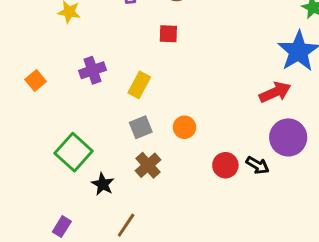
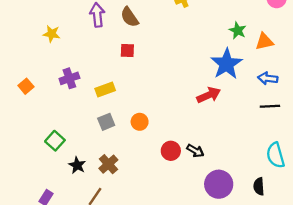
yellow rectangle: (139, 85) -> (105, 89), turned 42
purple circle: (288, 137) -> (219, 184), moved
green square: (74, 152) -> (55, 141), size x0.7
brown cross: (148, 165) -> (108, 164), moved

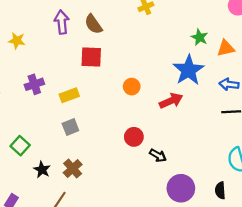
red square: (127, 50) -> (91, 57), size x1.5
orange circle: (140, 122) -> (132, 87), moved
red circle: (171, 151) -> (134, 137), moved

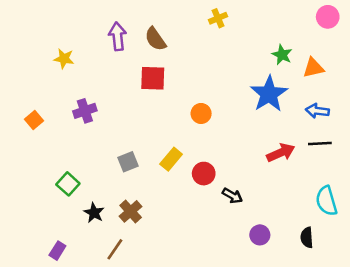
yellow rectangle: (69, 95) -> (171, 159), moved, turned -30
red arrow: (171, 101) -> (281, 153), moved
purple circle: (181, 188) -> (260, 235), size x0.6

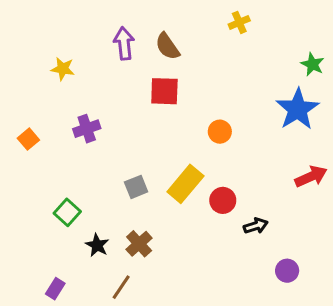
yellow rectangle: (171, 159) -> (185, 184), size x1.4
black arrow: (232, 196) -> (256, 226), turned -48

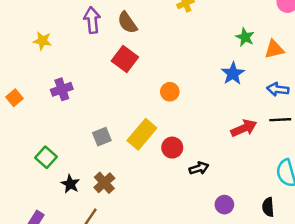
red square: (164, 91) -> (125, 59), turned 35
blue star: (298, 109) -> (233, 74), size x0.7

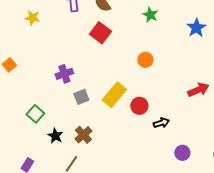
green star: (245, 37) -> (150, 15), moved
blue star: (233, 74) -> (196, 28), moved
purple cross: (62, 89) -> (64, 74), moved
orange circle: (170, 92) -> (145, 60), moved

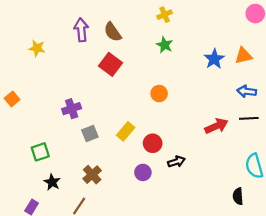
yellow rectangle: (114, 95) -> (126, 131), size x0.7
green square: (35, 114) -> (40, 152), turned 30
black star: (55, 136) -> (52, 182), moved
purple circle: (182, 153) -> (143, 172), moved

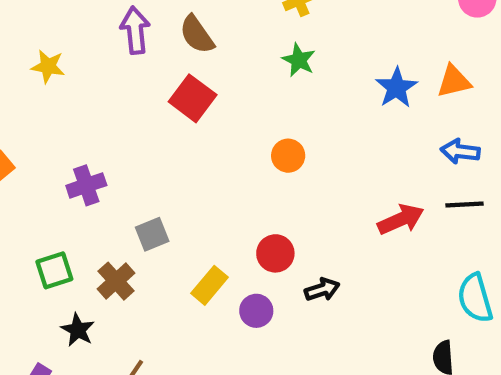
purple cross: (72, 109) -> (86, 185), moved
yellow rectangle: (126, 131) -> (210, 285), moved
brown cross: (92, 175) -> (116, 281), moved

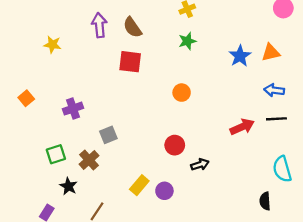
green star: (299, 60) -> (187, 41), turned 30
red square: (193, 98) -> (130, 62), turned -30
yellow rectangle: (210, 285) -> (139, 185), moved
purple circle: (256, 311) -> (164, 191), moved

